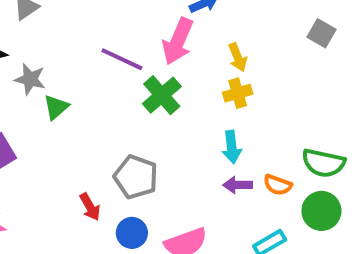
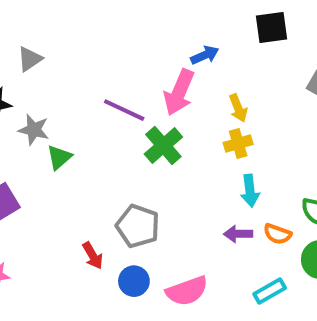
cyan arrow: (232, 147) -> (250, 191), moved

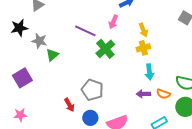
pink arrow: (179, 92) -> (113, 22), size x0.6

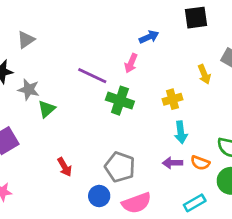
yellow arrow: (143, 30) -> (204, 74), moved
green cross: (105, 49) -> (120, 101), turned -30
gray pentagon: (92, 90) -> (120, 167), moved
red arrow: (69, 105) -> (65, 167), moved

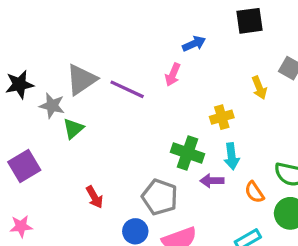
gray triangle: (26, 40) -> (81, 80), moved, size x1.5
green cross: (120, 101) -> (187, 153), moved
purple arrow: (172, 163) -> (212, 181), moved
orange semicircle: (200, 163) -> (254, 192), turned 36

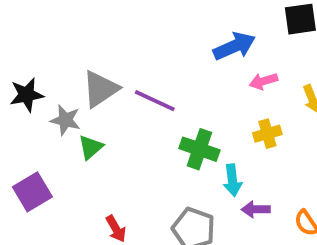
blue arrow: (194, 44) -> (234, 46), size x1.5
pink arrow: (173, 75) -> (264, 81), moved, turned 50
green cross: (187, 153) -> (199, 149), moved
cyan arrow: (232, 156) -> (232, 180), moved

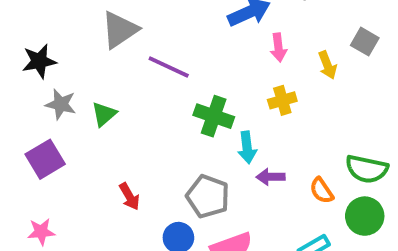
pink arrow: (264, 81) -> (278, 47), turned -80
gray triangle: (100, 89) -> (120, 30), moved
gray star: (65, 120) -> (61, 104), moved

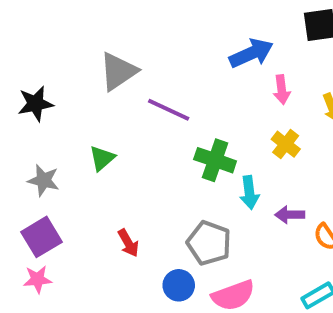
yellow cross: (282, 100) -> (286, 144), turned -36
gray star: (61, 104) -> (44, 180), moved
purple square: (45, 159) -> (42, 237), moved
purple arrow: (271, 177) -> (290, 215), moved

